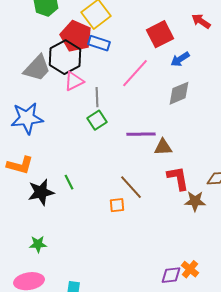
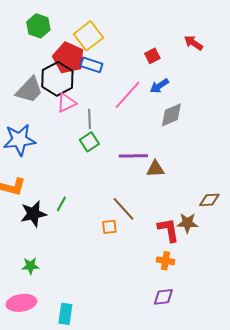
red square: (160, 34) -> (152, 56), size x0.6
blue arrow: (180, 59) -> (159, 86), moved
red L-shape: (178, 178) -> (168, 230), moved
green line: (69, 182) -> (61, 204), turned 56
orange cross: (190, 269) -> (165, 261), moved, turned -30

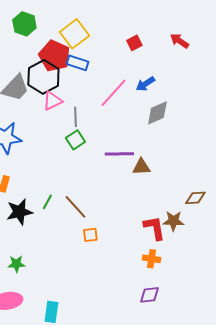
red square: (152, 56) -> (134, 43), moved
brown line: (123, 209) -> (75, 207), moved
orange square: (109, 227) -> (90, 235), moved

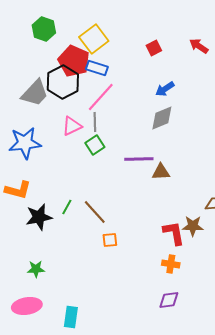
pink line: (113, 93) -> (101, 97), moved
pink triangle: (52, 101) -> (72, 126), moved
gray diamond: (157, 113) -> (162, 118), moved

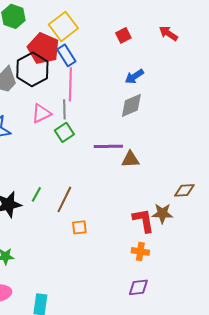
blue rectangle: (97, 68) -> (66, 55), turned 40
pink line: (101, 97) -> (70, 84), turned -40
brown line: (95, 212) -> (64, 199), turned 68

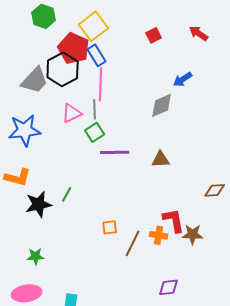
blue arrow: (134, 76) -> (183, 79), moved
purple line: (108, 146) -> (115, 152), moved
brown line: (64, 199) -> (133, 243), moved
brown star: (162, 213) -> (193, 234), moved
orange cross: (140, 251) -> (159, 235), moved

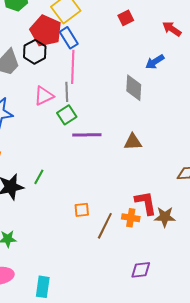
red arrow: (199, 33) -> (172, 29), moved
black hexagon: (63, 69) -> (35, 52), size x0.7
gray diamond: (162, 105) -> (134, 88), turned -64

